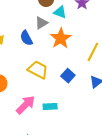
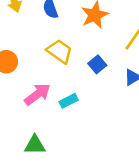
cyan rectangle: (50, 106) -> (69, 101), turned -32

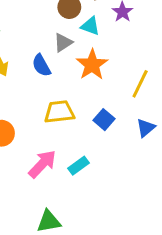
yellow trapezoid: (60, 51) -> (59, 112), turned -32

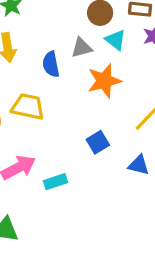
yellow trapezoid: (59, 112) -> (28, 107), moved
blue triangle: (146, 128) -> (139, 165), turned 36

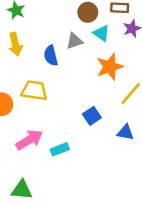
orange star: (104, 81) -> (110, 67), moved

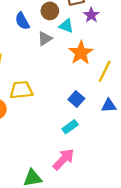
blue semicircle: (51, 56) -> (22, 21), moved
pink arrow: (29, 140) -> (63, 159), moved
cyan rectangle: (60, 149) -> (70, 127), moved

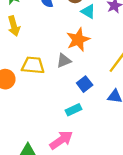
gray triangle: (45, 39) -> (64, 61), moved
orange star: (81, 53) -> (78, 40), moved

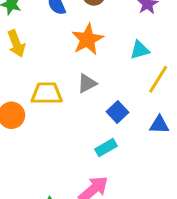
cyan triangle: (88, 11) -> (140, 50), moved, turned -42
orange star: (78, 40) -> (87, 39), moved

